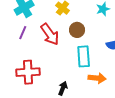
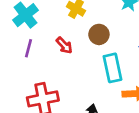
red arrow: (50, 34) -> (64, 45), size x0.6

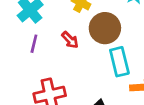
brown circle: (99, 34) -> (105, 28), size x1.5

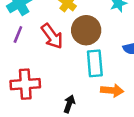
red arrow: (70, 40) -> (52, 36), size x1.5

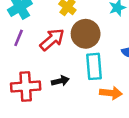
red arrow: (52, 36) -> (52, 40), turned -95
black arrow: (69, 104) -> (60, 81), moved, turned 56

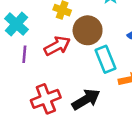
red arrow: (52, 40) -> (57, 46), turned 30
black arrow: (60, 81) -> (86, 100), moved, size x1.6

